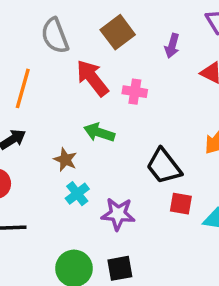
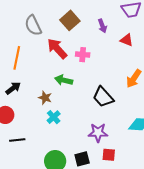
purple arrow: (172, 46) -> (102, 26), turned -32
red square: (181, 204) -> (109, 155), moved
purple star: (118, 214) -> (98, 133), moved

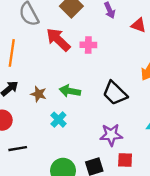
green arrow: (64, 80) -> (70, 91), moved
brown star: (45, 98) -> (39, 94), moved

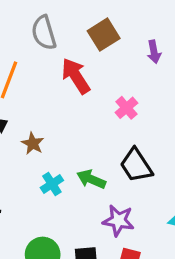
pink cross: (88, 45) -> (126, 108), moved, turned 35
green arrow: (70, 91) -> (91, 179), moved

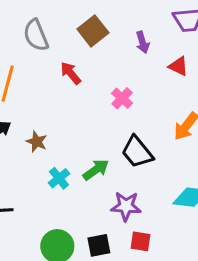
red arrow: (76, 76) -> (71, 73), size x0.7
green arrow: (91, 179) -> (96, 170), turned 128

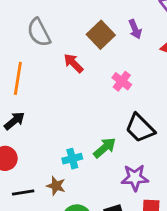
brown square: (93, 31) -> (101, 35), moved
brown star: (37, 142) -> (56, 186), moved
cyan cross: (59, 178) -> (72, 159), turned 30

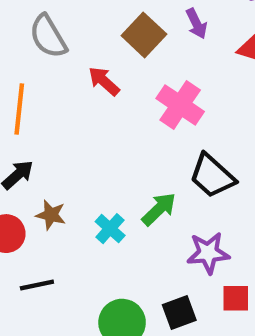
pink cross: (122, 81) -> (180, 105), size x1.5
cyan cross: (72, 159) -> (110, 229), turned -30
brown star: (56, 186) -> (51, 215), moved

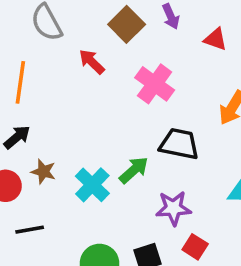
black trapezoid: (212, 176) -> (179, 144), turned 147
cyan cross: (110, 229) -> (92, 185), size x1.4
red square: (236, 298) -> (195, 247), turned 30

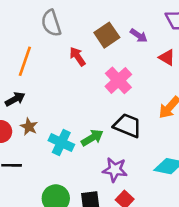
purple arrow: (171, 16) -> (139, 35), turned -42
cyan cross: (92, 185) -> (61, 142), turned -30

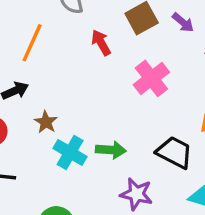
black trapezoid: (127, 126) -> (174, 152), moved
brown star: (29, 127) -> (46, 122), moved
green arrow: (92, 138) -> (111, 150), turned 30

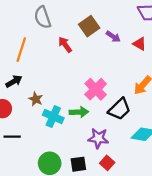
purple arrow: (183, 22) -> (113, 37), moved
pink cross: (151, 78) -> (96, 89), moved
black trapezoid: (174, 152) -> (119, 109), turned 115

